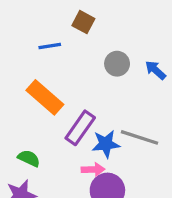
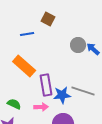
gray circle: (117, 64) -> (78, 45), moved
purple rectangle: (80, 128) -> (46, 85), turned -45
pink arrow: (93, 170) -> (41, 107), moved

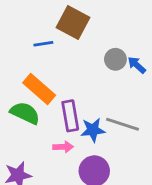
brown square: (48, 19) -> (73, 23), size x1.6
green semicircle: (14, 104) -> (25, 113), moved, size x1.5

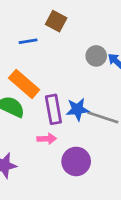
brown square: (73, 23) -> (56, 21), size x0.7
blue star: (93, 130) -> (77, 109), moved

